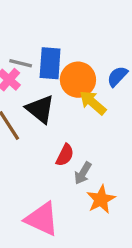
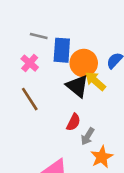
gray line: (21, 63) -> (39, 36), moved
black triangle: (40, 109) -> (77, 86), moved

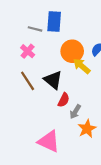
blue rectangle: (62, 50) -> (54, 22), moved
black triangle: (77, 86) -> (53, 80), moved

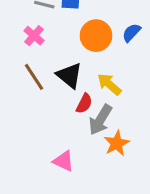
yellow arrow: (82, 66) -> (109, 84), moved
gray arrow: (75, 112) -> (100, 120), size x1.5
pink triangle: (49, 141) -> (64, 161), size x0.7

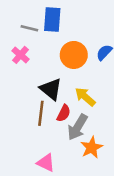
brown line: (34, 77) -> (41, 113), moved, turned 40

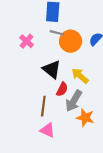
gray line: (29, 28) -> (57, 33), moved
brown line: (41, 113) -> (43, 106), moved
orange star: (92, 147) -> (85, 118), turned -30

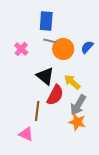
red semicircle: (62, 89) -> (55, 95), size x1.5
gray arrow: (74, 101) -> (78, 105), moved
pink triangle: (47, 130) -> (26, 134), moved

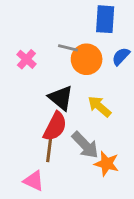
blue rectangle: (46, 21) -> (105, 19), moved
red semicircle: (55, 95) -> (55, 126), moved
gray arrow: (78, 105) -> (85, 145), moved, turned -75

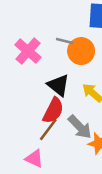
pink cross: (26, 59) -> (28, 51), size x1.5
brown line: (49, 148) -> (48, 129), turned 30

